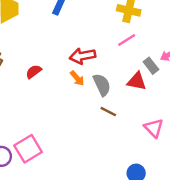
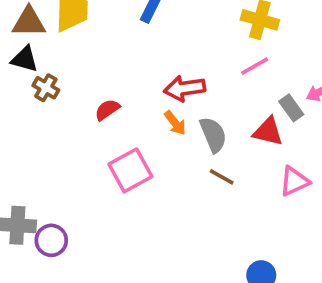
pink triangle: (154, 128) -> (294, 181), moved, turned 48
pink square: (28, 149) -> (130, 170), moved

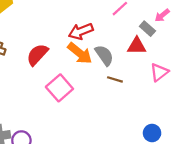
red semicircle: (107, 110) -> (37, 55), size x1.5
orange arrow: (175, 123) -> (80, 53), size x1.6

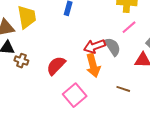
orange arrow: (80, 53) -> (93, 65), turned 35
gray semicircle: (104, 55) -> (113, 47), moved

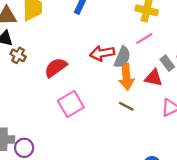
gray semicircle: (113, 47) -> (122, 57), turned 48
orange arrow: (93, 65) -> (126, 77), moved

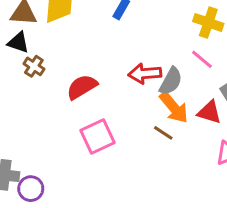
pink line: (144, 39) -> (202, 59), turned 66
orange arrow: (126, 77) -> (174, 107), turned -40
brown line: (126, 106) -> (163, 133), moved

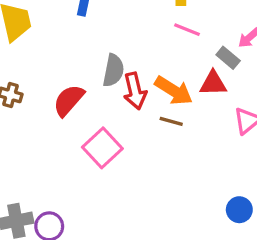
red arrow: (145, 74) -> (135, 91), moved, turned -80
gray semicircle: (171, 81) -> (113, 70), moved

